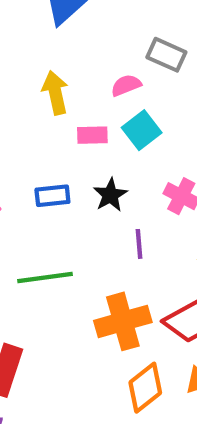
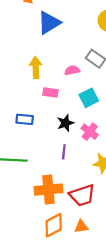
cyan square: (142, 130) -> (89, 98), moved
black star: (110, 195) -> (65, 123), moved

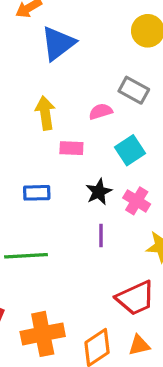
orange cross: (48, 190) -> (43, 334), moved

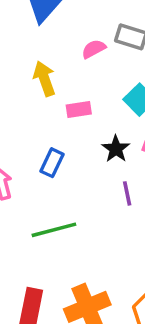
pink semicircle: (101, 112) -> (94, 49), moved
blue rectangle: (37, 193) -> (52, 163), turned -52

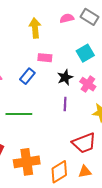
pink rectangle: (79, 109) -> (45, 58), moved

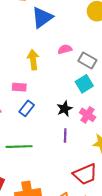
gray rectangle: (89, 17) -> (87, 61), moved
pink rectangle: (45, 58) -> (19, 87), moved

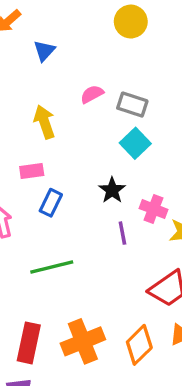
blue triangle: (42, 17) -> (44, 51), size x0.6
pink cross: (88, 115) -> (153, 209), moved

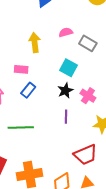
cyan square: (135, 143) -> (68, 68), moved, turned -30
pink cross: (153, 209) -> (88, 96), moved

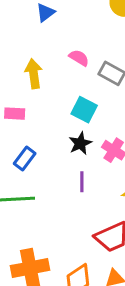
pink semicircle: (66, 32) -> (79, 58), turned 48
blue rectangle: (28, 90) -> (25, 159), moved

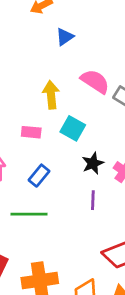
pink semicircle: (79, 58) -> (95, 81), size x1.5
cyan square: (84, 110) -> (73, 128), moved

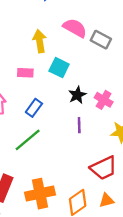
green line: (29, 214) -> (28, 140), turned -36

